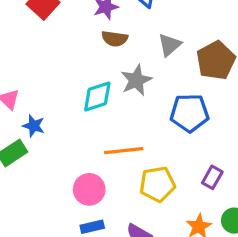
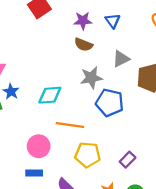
cyan diamond: (97, 97) -> (50, 95), moved
blue pentagon: (190, 113) -> (110, 103), moved

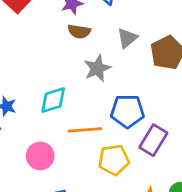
blue pentagon: (110, 103) -> (127, 111), moved
pink circle: (39, 146) -> (40, 156), moved
purple rectangle: (128, 160) -> (153, 140), moved, size x1.5

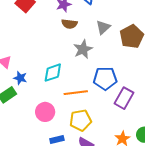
yellow pentagon: (114, 160) -> (81, 120), moved

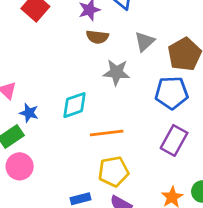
gray star: (83, 49) -> (116, 72), turned 30
blue pentagon: (105, 78) -> (172, 93), moved
pink circle: (45, 112) -> (20, 166), moved

